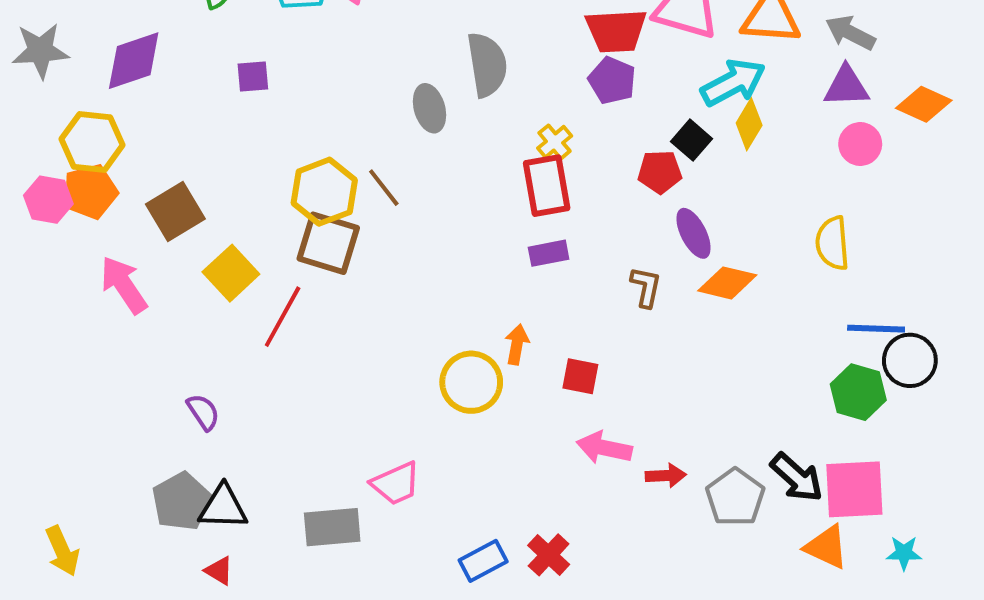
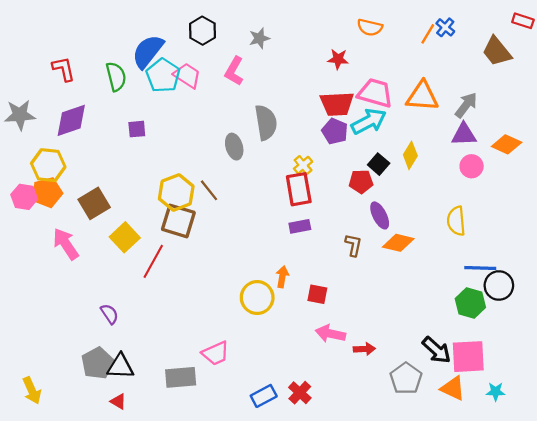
gray arrow: (850, 33) -> (466, 105), turned 100
cyan arrow: (733, 82) -> (369, 121), moved
gray pentagon: (735, 497) -> (406, 378), moved

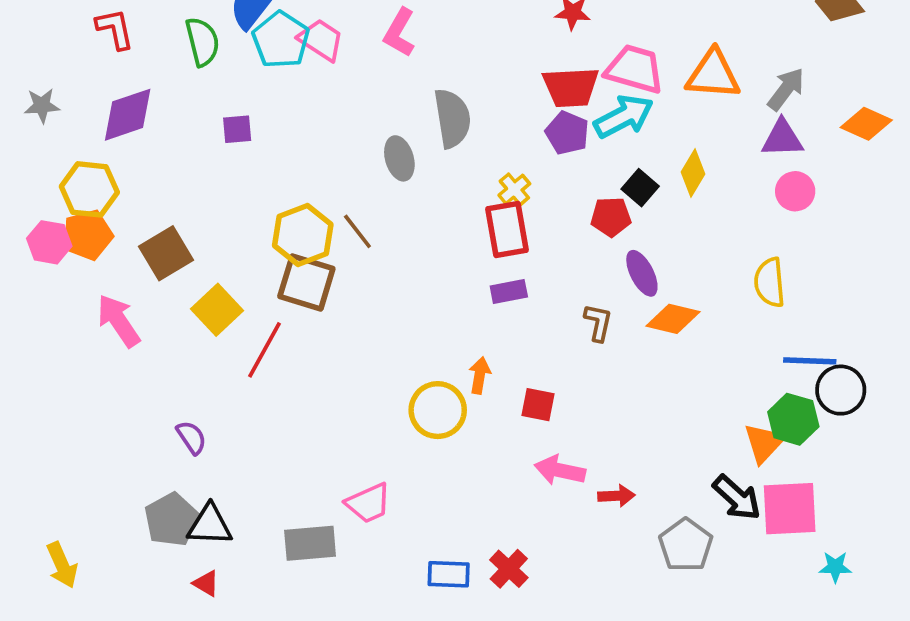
gray star: (20, 115) -> (42, 106), size x0.7
orange diamond: (507, 144) -> (866, 124), moved
orange triangle: (453, 388) -> (764, 443), moved, turned 48
blue rectangle: (264, 396) -> (449, 574), turned 30

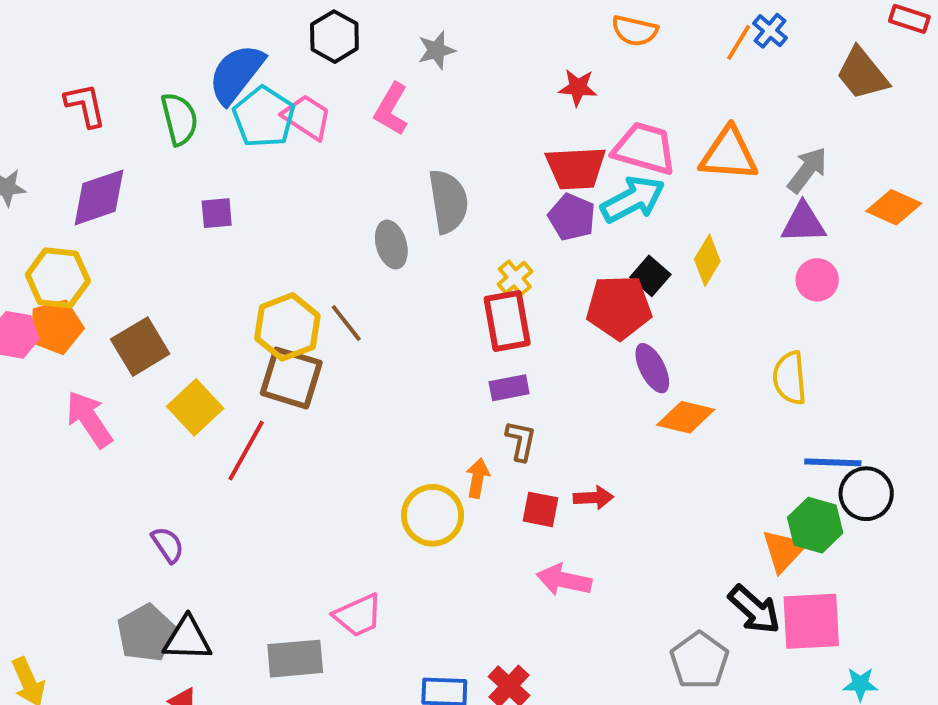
red pentagon: (611, 217) -> (619, 307), size x1.5
brown L-shape: (598, 323) -> (521, 441), moved
red arrow: (616, 496) -> (593, 498), moved

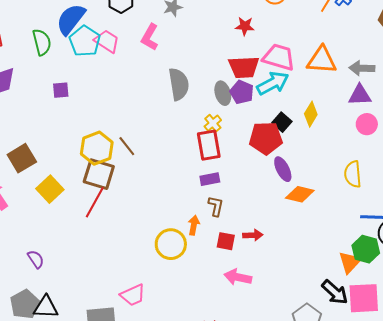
gray arrow: (807, 170) -> (362, 68), turned -125
gray ellipse: (391, 245) -> (223, 93), moved
red line: (246, 451) -> (95, 202), moved

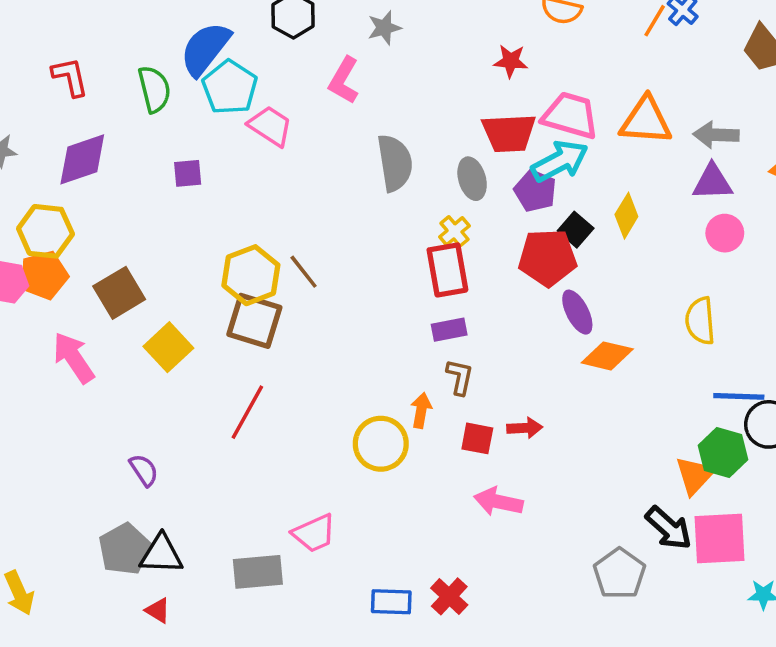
pink trapezoid: (107, 41) -> (270, 126), moved
purple pentagon: (242, 92) -> (535, 191), moved
red line: (95, 202) -> (247, 412), moved

